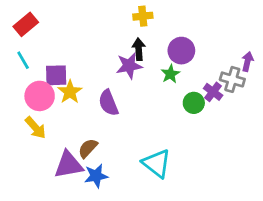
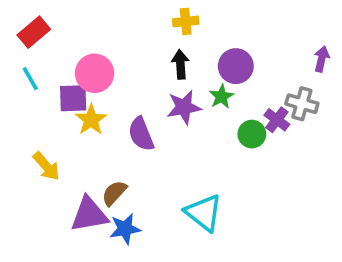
purple arrow: (247, 62) -> (322, 59), moved
purple star: (129, 66) -> (184, 107), moved
pink circle: (40, 96) -> (95, 73), moved

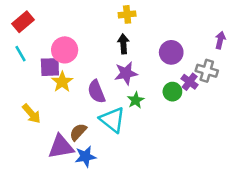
purple circle: (236, 66) -> (171, 52), moved
green star: (221, 97) -> (136, 100), moved
cyan triangle: (204, 213) -> (112, 120), moved

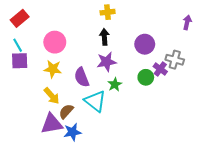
purple arrow: (220, 40) -> (187, 22), moved
purple square: (50, 67) -> (20, 61), moved
yellow star: (62, 82) -> (53, 69), turned -30
yellow arrow: (32, 114) -> (52, 96), moved

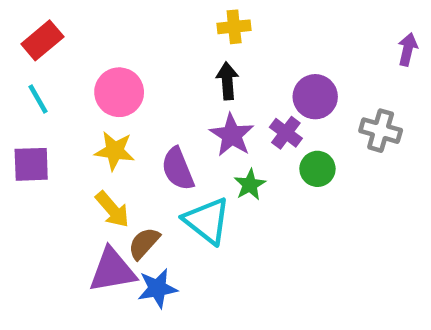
purple square: (20, 61) -> (31, 164), moved
purple star: (106, 62) -> (232, 135), turned -30
purple cross: (160, 69) -> (286, 133), moved

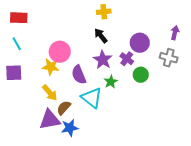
red rectangle: (42, 40) -> (19, 18), turned 42
purple arrow: (408, 49) -> (175, 33), moved
black arrow: (227, 81) -> (101, 36), turned -35
pink circle: (119, 92) -> (60, 52), moved

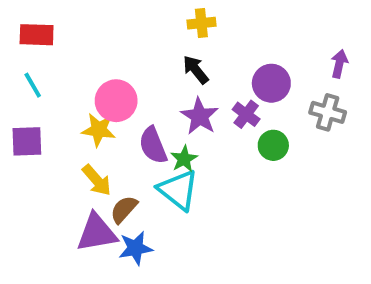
green star: (111, 82) -> (184, 159), moved

